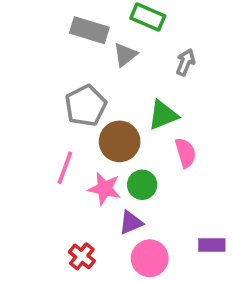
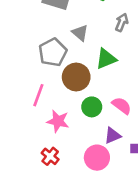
gray triangle: (125, 55) -> (80, 33), moved, turned -42
pink semicircle: (186, 153) -> (122, 106), moved, turned -36
pink star: (104, 189) -> (58, 121), moved
purple triangle: (131, 222) -> (113, 135), moved

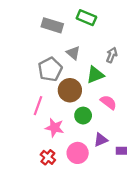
gray arrow: (122, 22) -> (112, 55), moved
pink semicircle: (122, 106) -> (108, 102), moved
pink circle: (97, 158) -> (78, 153), moved

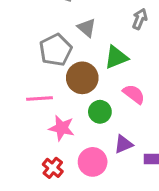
gray arrow: (112, 55) -> (140, 19), moved
pink line: (38, 106) -> (39, 99), turned 66

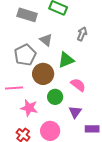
purple triangle: (124, 144) -> (75, 112), moved, turned -32

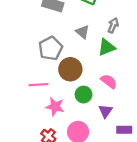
gray triangle: (46, 40) -> (82, 32), moved
green triangle: (66, 60) -> (107, 47), moved

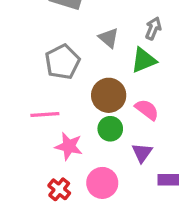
brown circle: (70, 69) -> (109, 95), moved

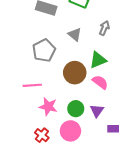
green triangle: (144, 60) -> (98, 60), moved
green circle: (110, 129) -> (76, 109), moved

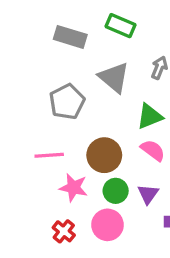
gray triangle: (75, 34) -> (114, 77), size x1.5
brown circle: (75, 73) -> (104, 155), moved

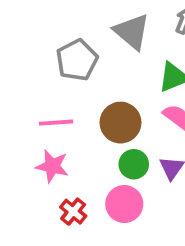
pink star: (73, 188) -> (52, 166), moved

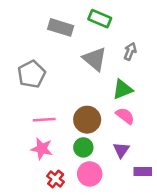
gray pentagon: (77, 60) -> (32, 74), moved
green circle: (134, 164) -> (83, 147), moved

